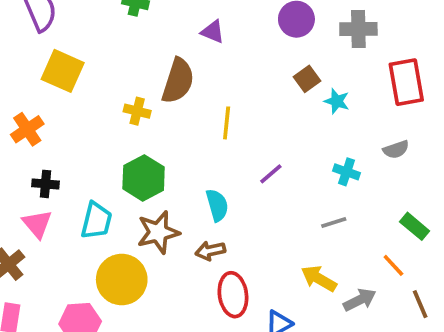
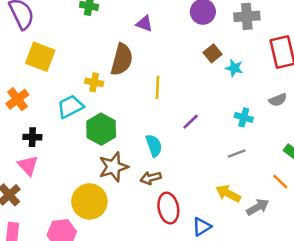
cyan trapezoid: (96, 221) -> (70, 107), moved, turned -128

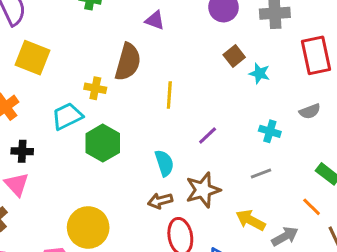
brown star: (113, 167) -> (203, 190), moved

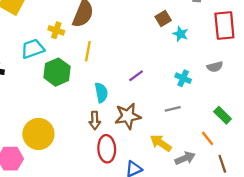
yellow line: (169, 95) -> (88, 51), moved
brown arrow: (160, 201) -> (95, 120), turned -84

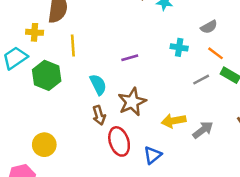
purple line: (136, 76) -> (130, 58), turned 35
gray line: (173, 109) -> (201, 80), moved
yellow circle: (38, 134) -> (44, 145), size x0.7
orange line: (208, 138) -> (216, 53), moved
yellow arrow: (161, 143) -> (174, 121), turned -30

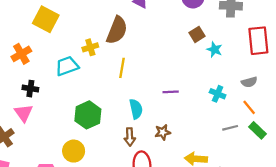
yellow cross: (35, 32) -> (90, 47), turned -35
green hexagon: (47, 75) -> (88, 115), moved
brown star: (132, 102) -> (163, 132), size x0.6

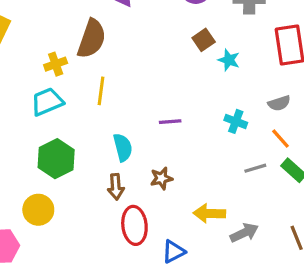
cyan trapezoid: (67, 66) -> (47, 102), moved

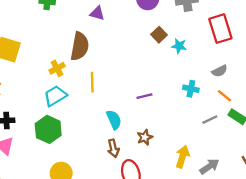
green hexagon: (56, 159) -> (48, 129), moved
yellow arrow: (209, 213) -> (182, 157), turned 115

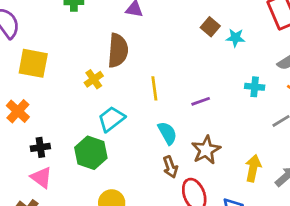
yellow line: (92, 82) -> (154, 88), moved
cyan trapezoid: (55, 96) -> (111, 119), moved
brown star: (145, 137) -> (206, 150), size x1.5

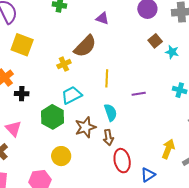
brown semicircle: (118, 50) -> (85, 46), turned 30
black cross: (40, 147) -> (22, 94), moved
brown star: (206, 150) -> (85, 127), moved

